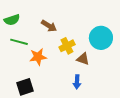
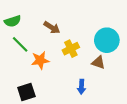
green line: (19, 42) -> (20, 44), turned 30
brown triangle: (83, 59) -> (98, 62), moved

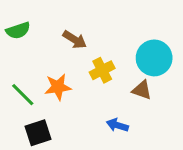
green line: (20, 44) -> (23, 95), moved
blue arrow: (81, 87) -> (117, 125), turned 104

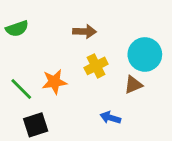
brown arrow: (75, 40) -> (85, 32), moved, turned -30
brown triangle: (142, 90) -> (133, 85), turned -42

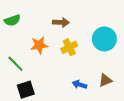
orange star: (54, 82) -> (39, 45), moved
brown triangle: (133, 85) -> (105, 80), moved

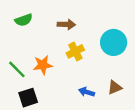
green semicircle: (12, 20) -> (24, 20), moved
orange star: (39, 45) -> (43, 65), moved

